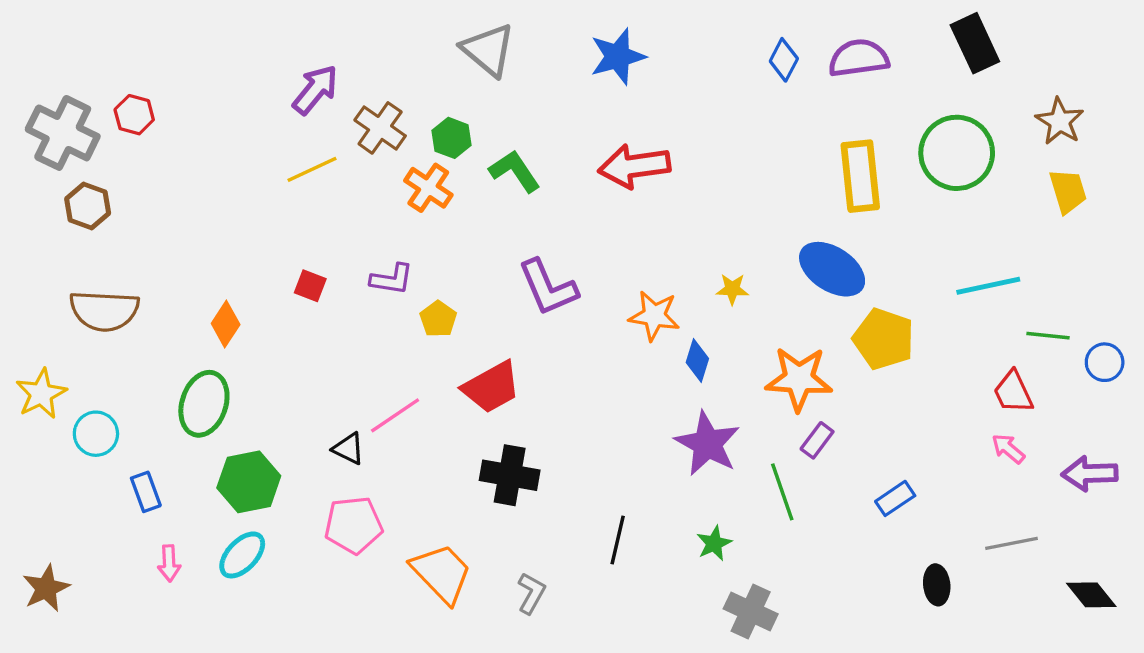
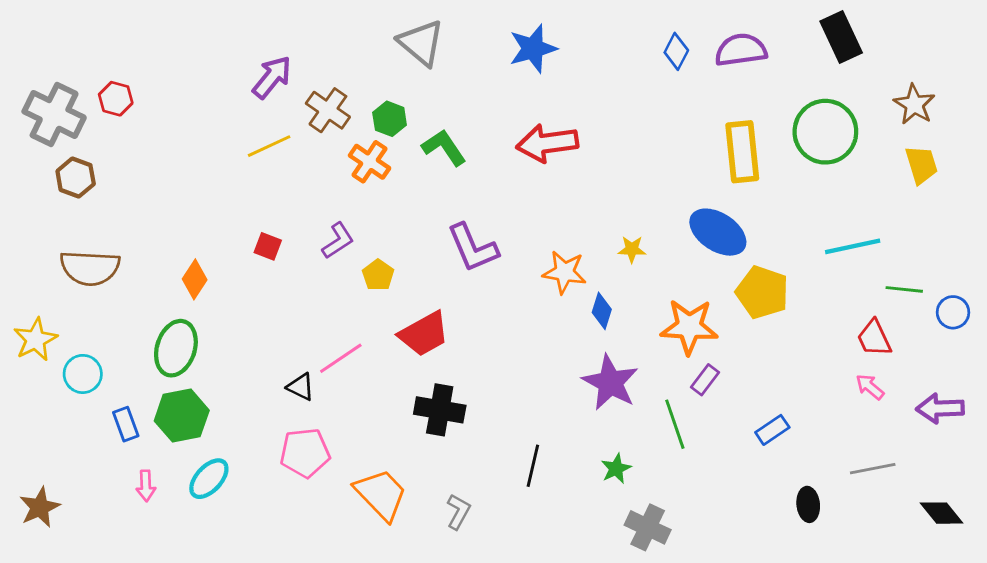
purple L-shape: (392, 279) -> (338, 241), turned -42
green hexagon: (249, 482) -> (182, 416), moved

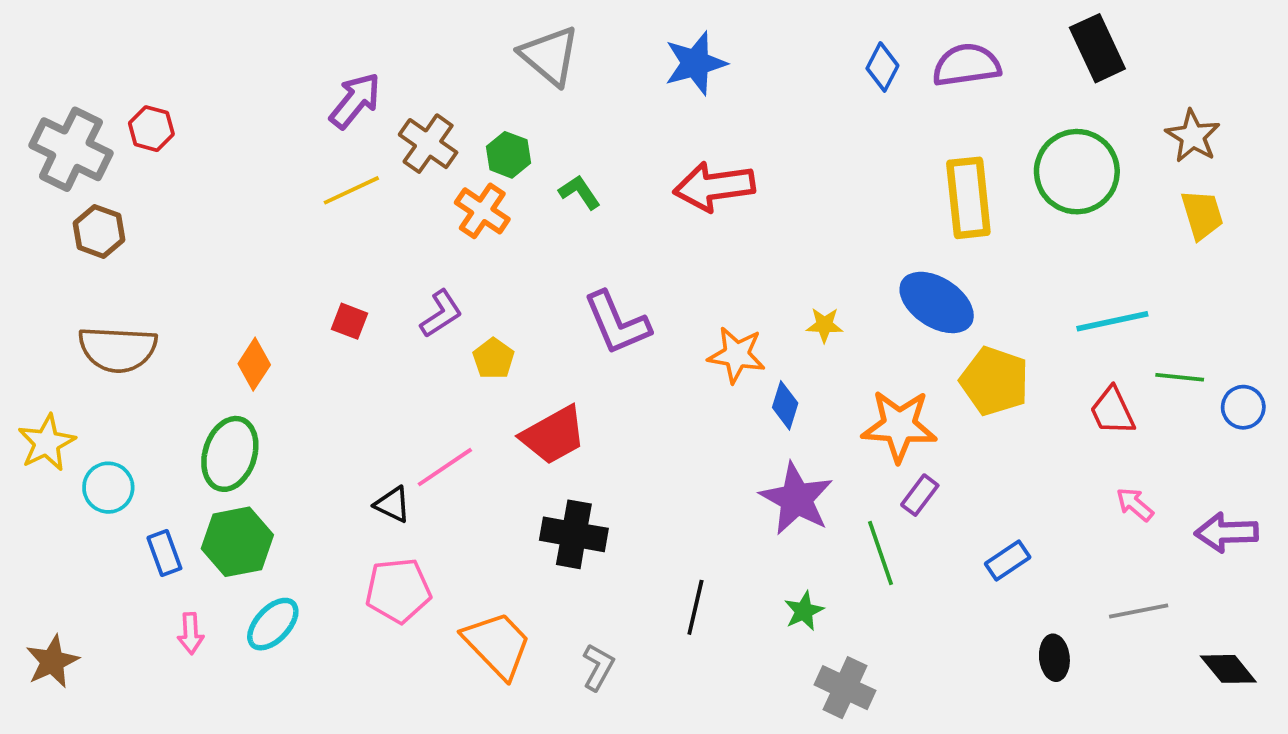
green L-shape: (444, 147) -> (579, 192), size x0.7
red trapezoid: (874, 338) -> (1112, 411), moved

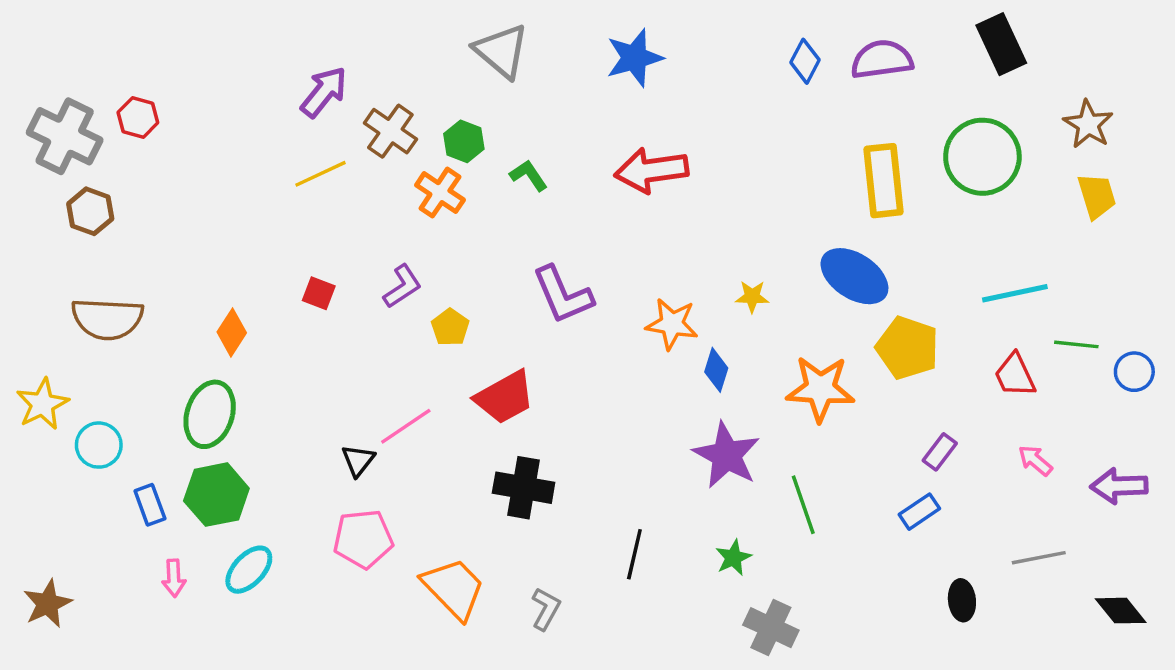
purple rectangle: (920, 495) -> (940, 452), moved
black triangle: (393, 504) -> (358, 460), turned 42

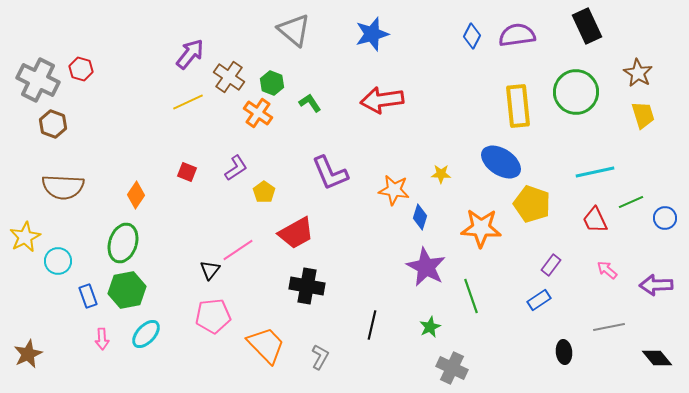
green line: (1076, 344) -> (631, 202), turned -30

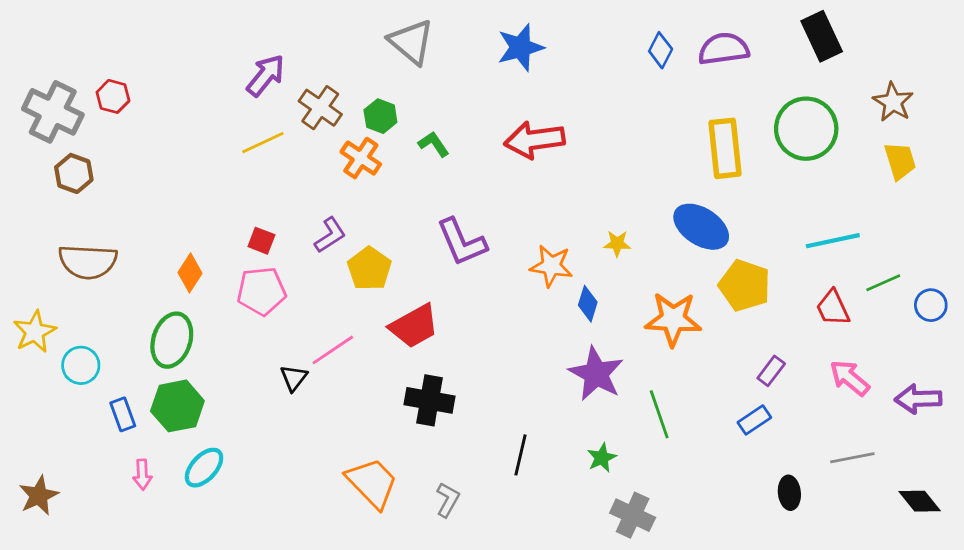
yellow pentagon: (264, 192) -> (369, 269), size x1.4
pink arrow: (607, 270) -> (850, 378), size x1.4
pink pentagon: (213, 316) -> (261, 291), moved

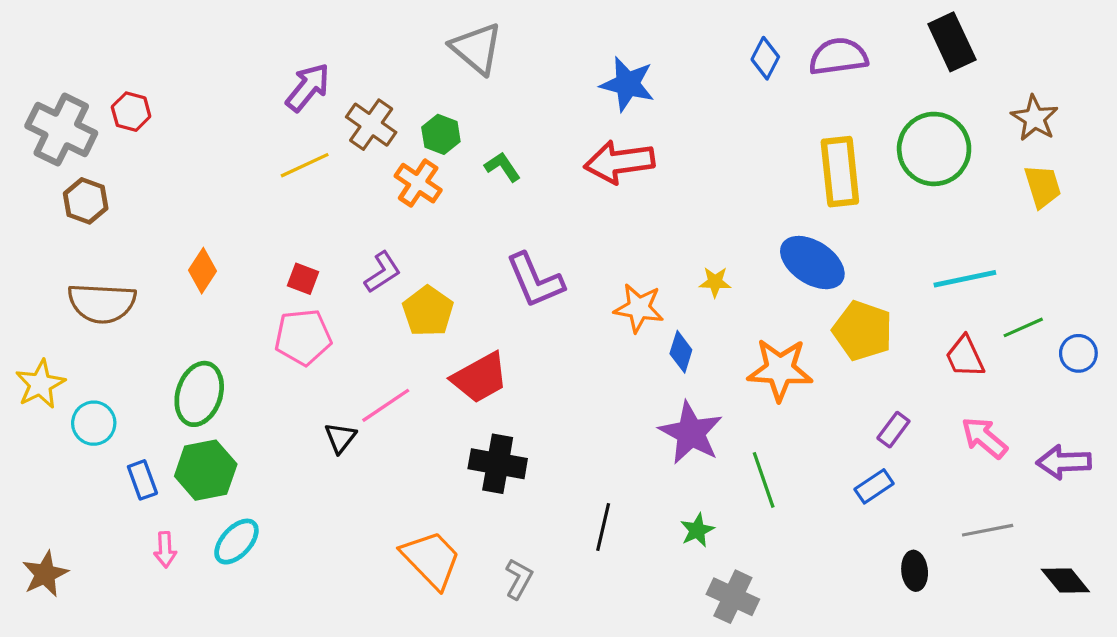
blue star: (521, 47) -> (627, 84), moved, turned 30
orange diamond: (190, 273) -> (202, 271), moved

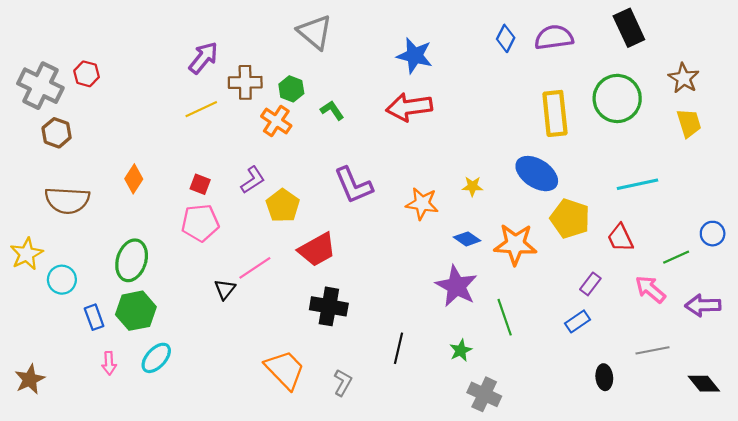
brown cross: (371, 125) -> (245, 82), turned -36
green line: (1023, 327) -> (676, 257), moved
blue diamond: (681, 352) -> (467, 239), moved, turned -72
red trapezoid: (965, 357) -> (620, 238), moved

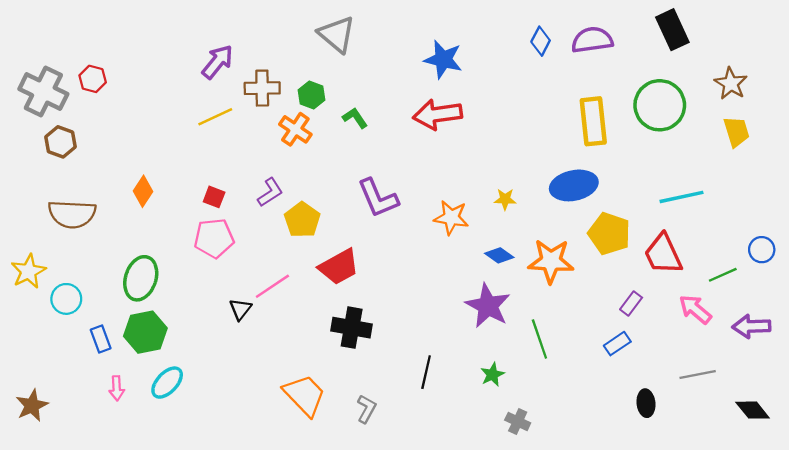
blue ellipse: (537, 174) -> (574, 185), turned -45
red trapezoid: (620, 238) -> (663, 254), size x1.4
gray cross: (484, 394) -> (518, 421), size x0.7

